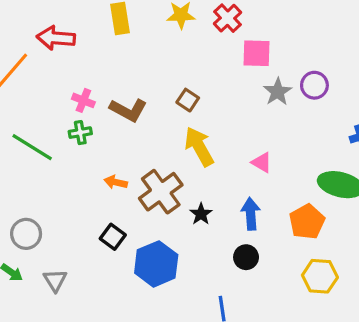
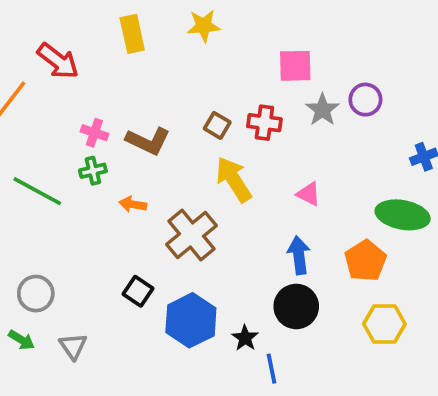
red cross: (228, 18) -> (264, 123), moved, turned -36
red arrow: (56, 38) -> (58, 61), turned -144
orange arrow: (116, 182) -> (133, 204), moved
black star: (201, 214) -> (245, 338), moved
black circle: (246, 257) -> (296, 306), size x1.5

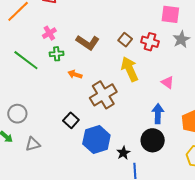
pink cross: (94, 133) -> (49, 33), moved, turned 32
gray triangle: (73, 346) -> (33, 144), turned 42

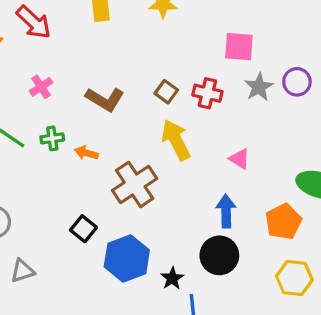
green cross: (57, 54) -> (52, 138), moved

